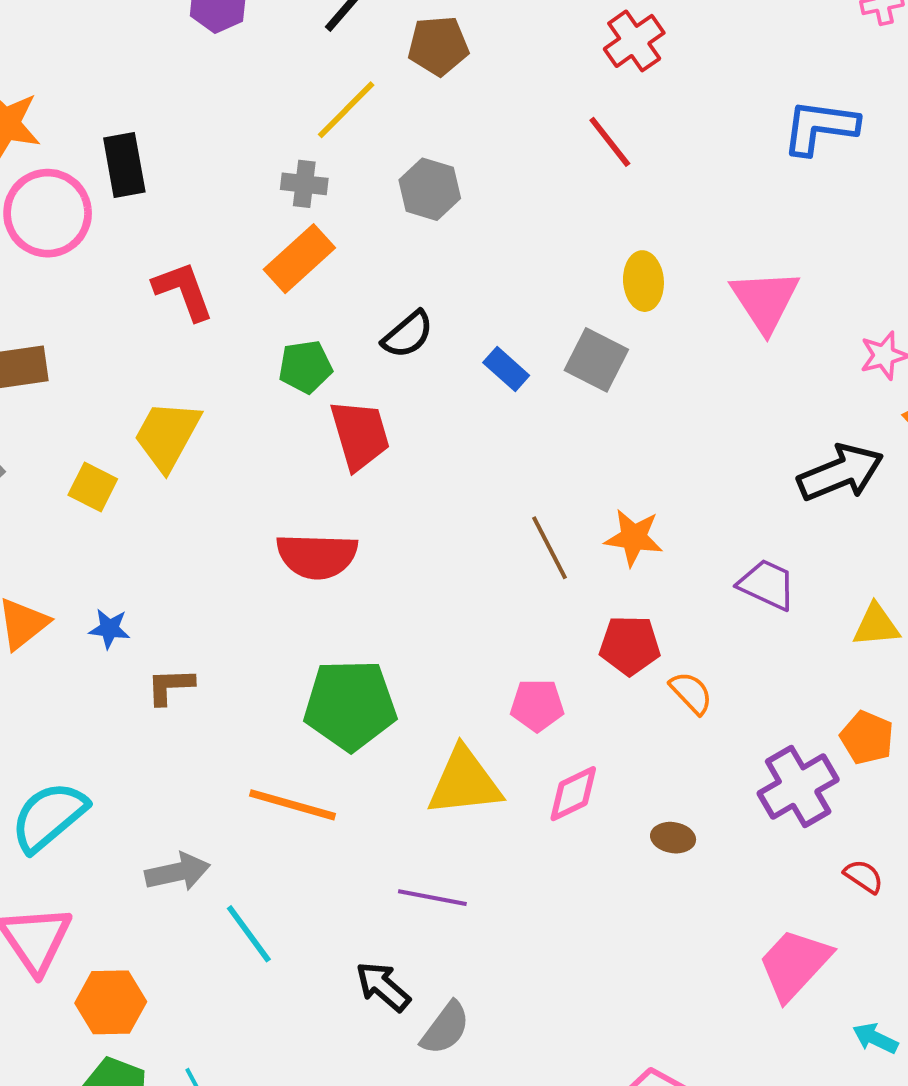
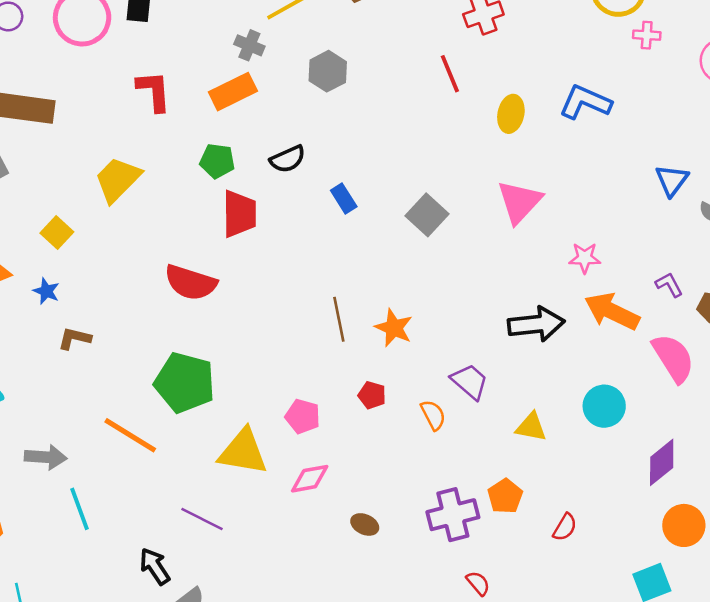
yellow ellipse: (643, 281) -> (511, 114), moved
gray square: (596, 360) -> (427, 215), moved
yellow square: (93, 487) -> (57, 233), moved
red pentagon: (630, 645) -> (372, 395), size x0.7
orange semicircle: (691, 693) -> (433, 415), moved

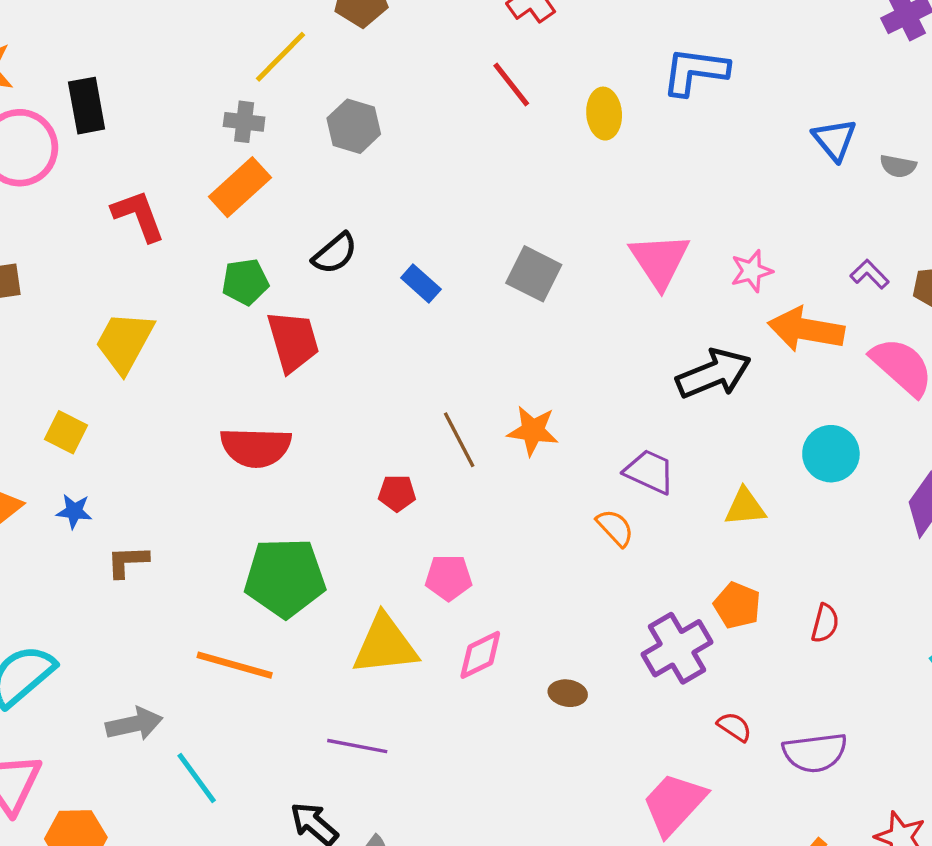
pink triangle: (519, 202) -> (660, 261), moved
red pentagon: (372, 395) -> (397, 493), moved

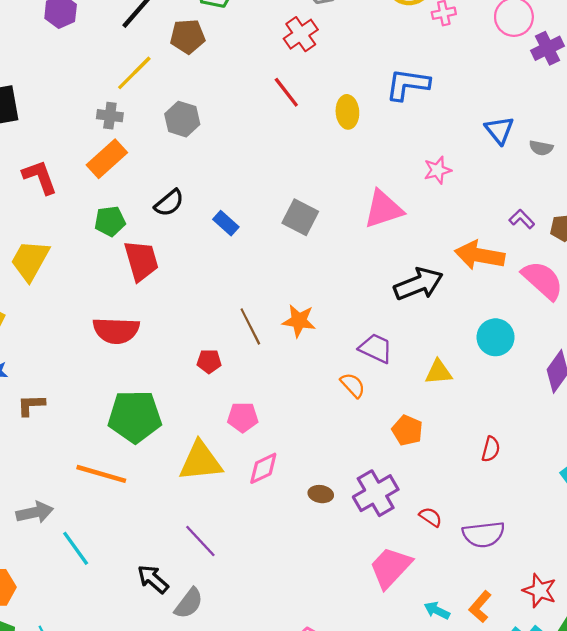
pink triangle: (660, 261) -> (383, 209), turned 45
pink star: (751, 271) -> (438, 170), moved
orange pentagon: (737, 605) -> (407, 430), moved
purple cross: (677, 648) -> (376, 493), moved
purple line: (357, 746) -> (200, 541), moved, turned 36

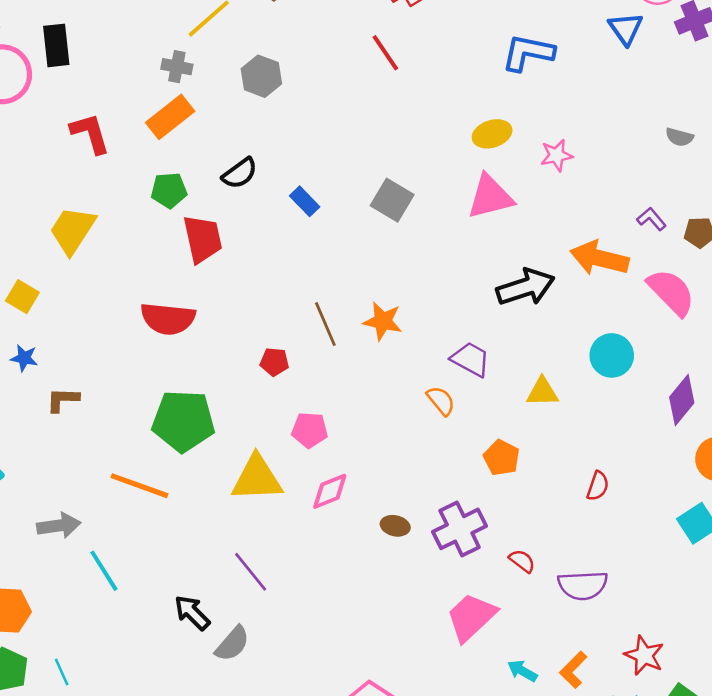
yellow ellipse: (347, 112) -> (492, 134), moved, turned 72
blue triangle: (499, 130) -> (626, 28), moved

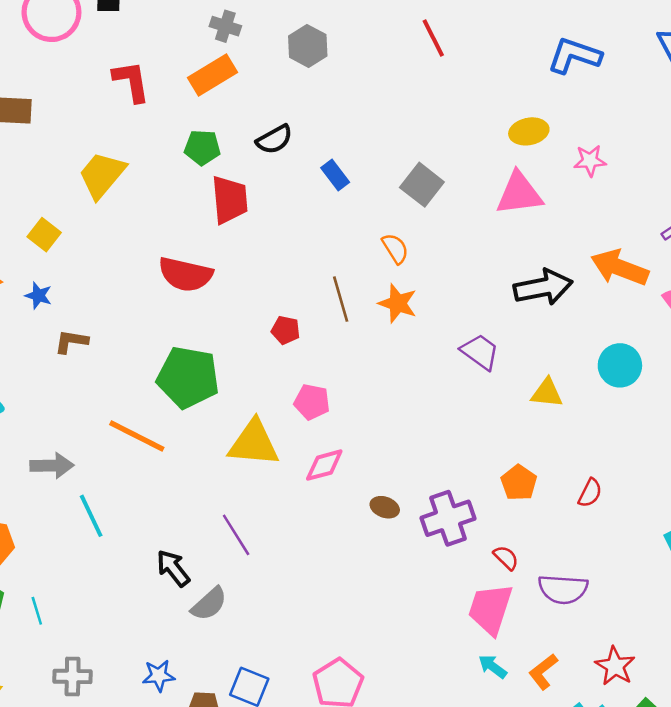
orange semicircle: (441, 401) -> (395, 248), moved
orange pentagon: (501, 458) -> (519, 483), moved
pink trapezoid: (471, 617) -> (490, 609), moved, turned -36

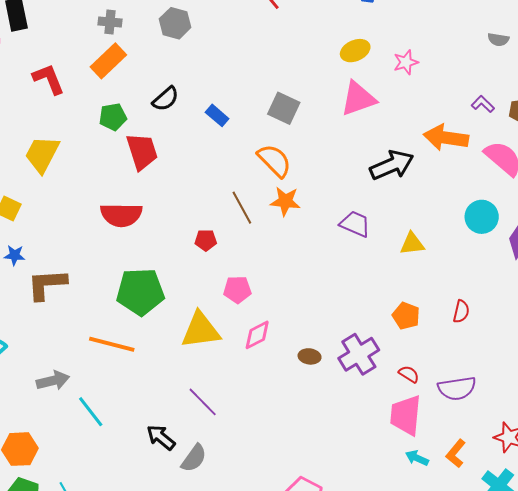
orange semicircle: (395, 248) -> (274, 161), size x1.5
brown L-shape: (71, 341) -> (47, 284), size x1.6
cyan circle: (620, 365) -> (482, 217), moved

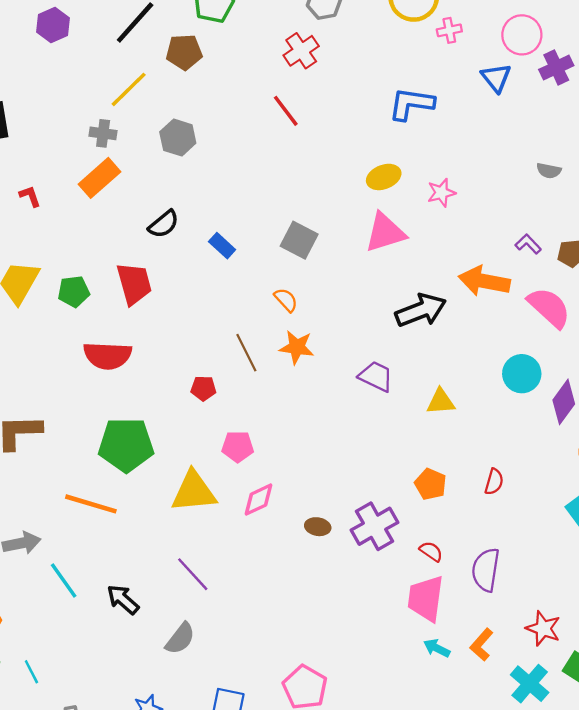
red L-shape: (49, 79) -> (30, 196), size x0.6
green pentagon: (113, 117) -> (74, 291), moved
orange semicircle: (274, 161) -> (286, 300), size x0.6
purple semicircle: (457, 388) -> (486, 570), turned 105
black arrow: (161, 437) -> (123, 600), moved

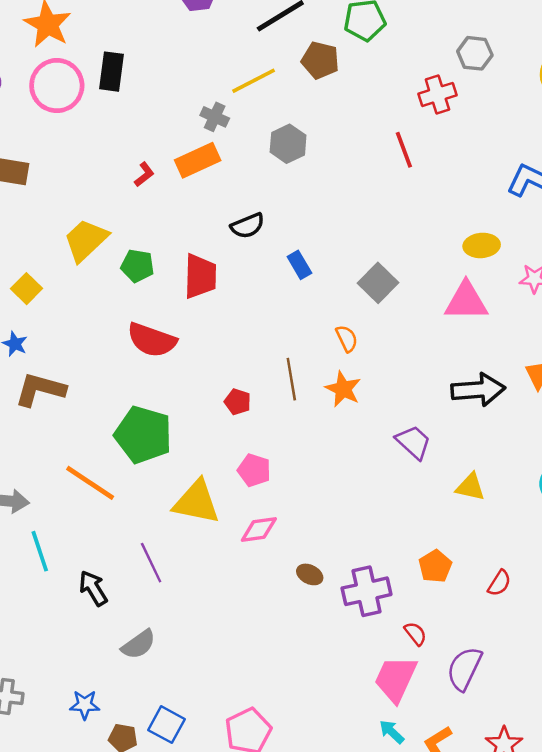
red L-shape: (30, 196) -> (144, 174), moved, turned 55
purple line: (193, 574) -> (151, 563), moved

